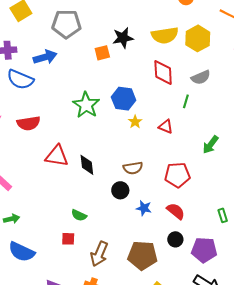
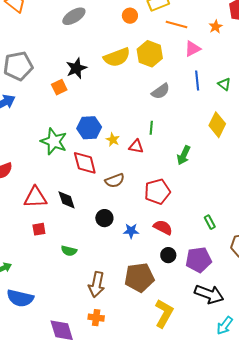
red diamond: (163, 72) -> (85, 163), moved
green line: (186, 101) -> (151, 128), moved
yellow star: (135, 122) -> (113, 140), moved
brown semicircle: (133, 168) -> (115, 181), moved
red square: (68, 239) -> (39, 229), moved

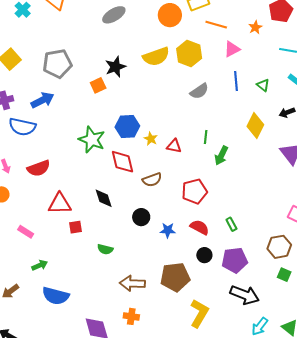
orange circle: (130, 16) -> (170, 15), size x1.5
green line: (151, 128) -> (206, 137), moved
red triangle: (35, 197) -> (60, 204), moved
green rectangle: (210, 222) -> (231, 224), moved
brown arrow: (97, 285) -> (132, 283), turned 80

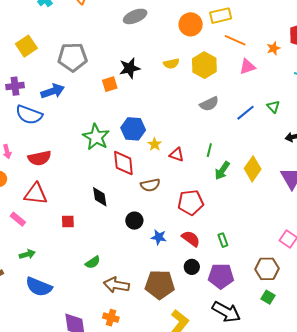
yellow semicircle: (156, 57) -> (171, 64), size x0.6
blue line: (236, 81) -> (245, 113), moved, turned 48
yellow diamond: (255, 125) -> (253, 169), moved
red triangle: (60, 204) -> (36, 194), moved
green semicircle: (105, 249) -> (93, 262), moved, turned -56

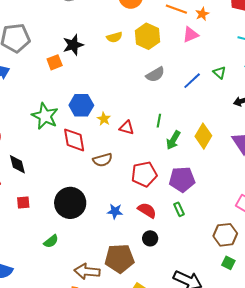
orange star: (273, 48) -> (202, 14), moved
black diamond: (100, 197) -> (17, 164), moved
black circle: (134, 221) -> (70, 203), moved, size x1.8
purple pentagon: (221, 276) -> (182, 179), moved
brown arrow: (116, 285) -> (87, 271), moved

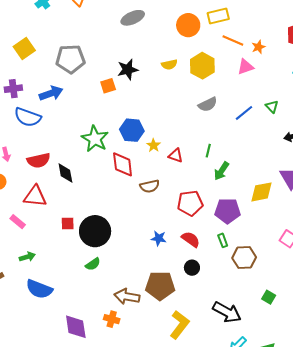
yellow diamond: (203, 136) -> (262, 192), moved, turned 45
black diamond: (17, 164) -> (65, 173), moved
black circle: (70, 203) -> (95, 231), moved
brown hexagon: (225, 235) -> (244, 258), moved

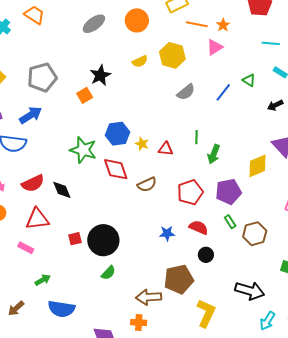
orange circle: (188, 25) -> (137, 20), moved

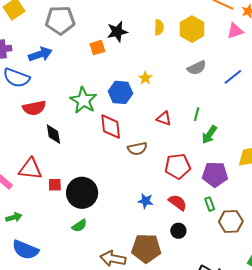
yellow semicircle: (140, 61) -> (159, 27), turned -77
yellow star: (142, 144) -> (145, 78), moved
red semicircle: (33, 183) -> (34, 108), moved
red triangle: (37, 219) -> (30, 169), moved

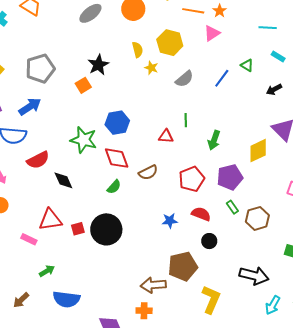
yellow star: (145, 78) -> (151, 68), moved
green line: (197, 114) -> (186, 120), moved
green semicircle: (79, 226) -> (114, 187), moved

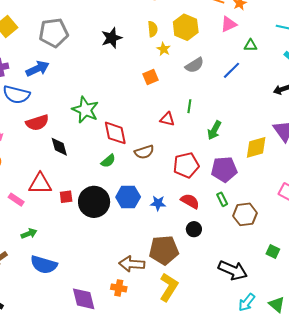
green triangle: (247, 65) -> (251, 45), moved, turned -40
orange square: (83, 85) -> (150, 77), moved
blue hexagon: (117, 123) -> (128, 197), moved
yellow L-shape: (211, 299) -> (169, 287), moved

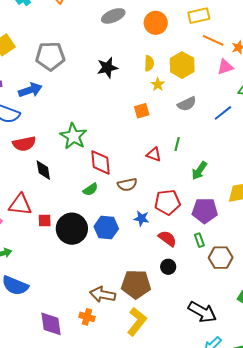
blue star: (158, 203) -> (141, 218), moved

